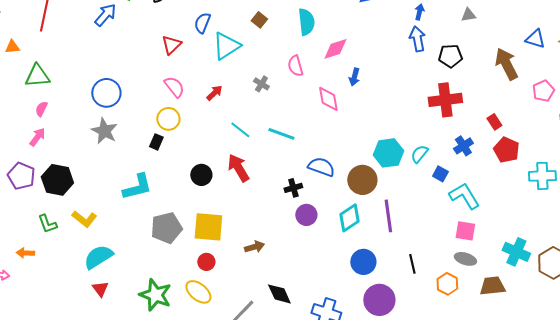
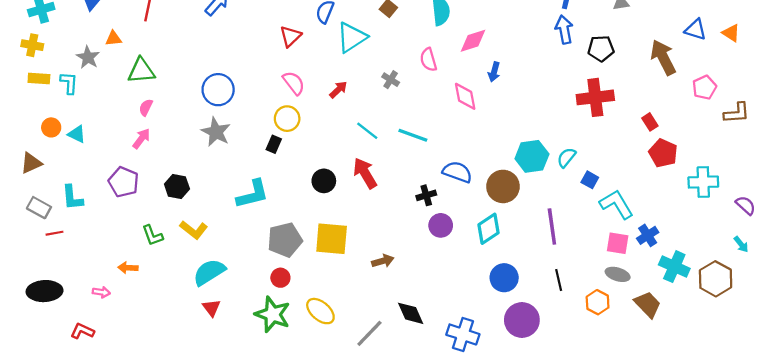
blue cross: (463, 146) -> (648, 235), moved
black hexagon: (57, 180) -> (177, 186), moved, size x0.7
purple line: (388, 216) -> (552, 227), moved
red circle: (206, 262) -> (280, 278), moved
brown trapezoid: (492, 286) -> (648, 304), turned 52

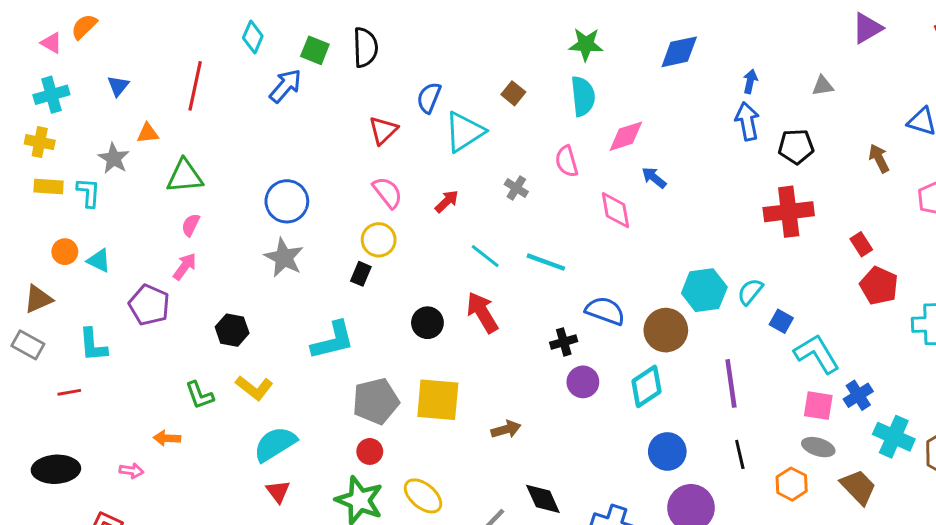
brown arrow: (663, 57) -> (879, 158), size x0.6
blue arrow: (494, 72) -> (654, 178), turned 114
purple pentagon: (124, 182) -> (149, 305), moved
gray rectangle: (39, 208) -> (28, 345), moved

